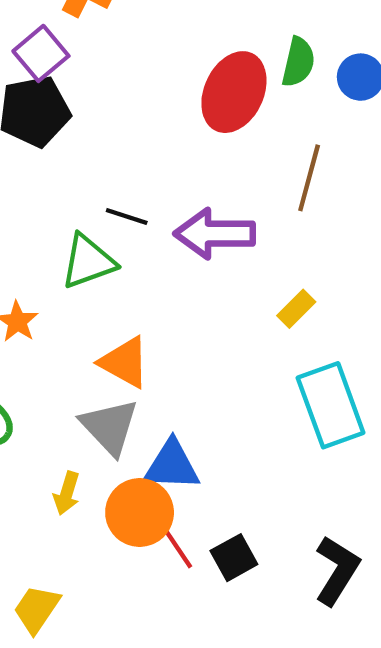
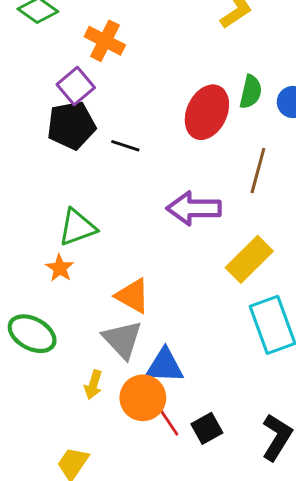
black line: (127, 216) -> (125, 146), moved
green triangle: (88, 262) -> (77, 227), moved
yellow rectangle: (296, 309) -> (249, 259), size x1.8

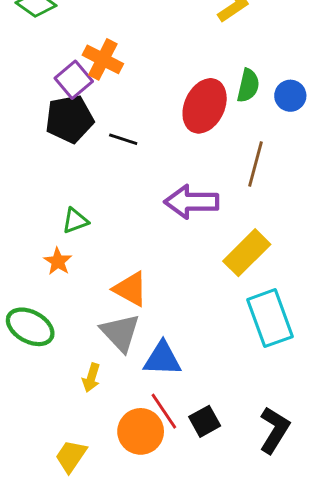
orange cross: (105, 41) -> (103, 59), moved
green triangle: (77, 227) -> (75, 221), size x0.7
orange circle: (143, 398) -> (141, 431), moved

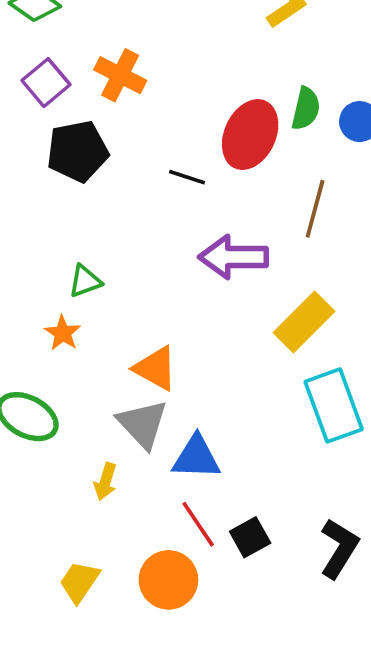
purple square: (74, 80) -> (46, 83), moved
black line: (123, 139) -> (187, 177), moved
orange circle: (141, 431) -> (168, 580), moved

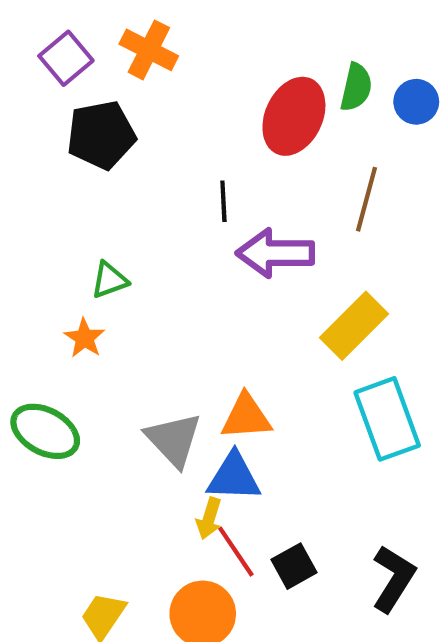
black line: (187, 177) -> (223, 201), moved, turned 69
orange triangle: (155, 368) -> (246, 417), moved, turned -33
yellow arrow: (105, 482) -> (209, 518), moved

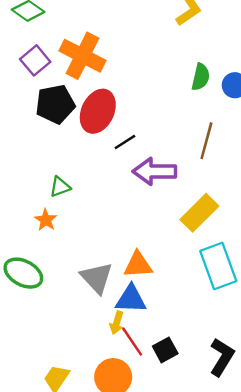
orange cross: (149, 50) -> (82, 56), size x1.4
red ellipse: (294, 116) -> (98, 111), moved
black line: (223, 201) -> (125, 142), turned 60

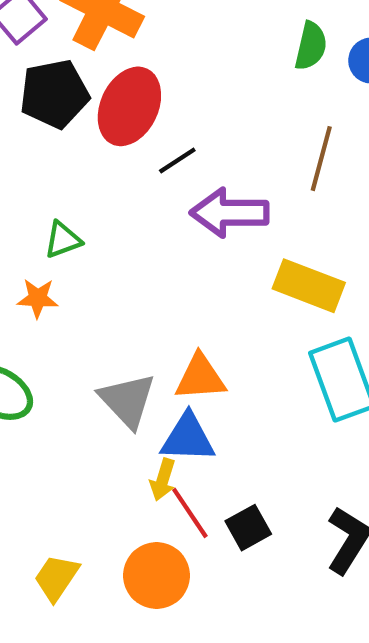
yellow rectangle: (199, 213) -> (309, 286), turned 66
orange star: (46, 220) -> (38, 298), turned -30

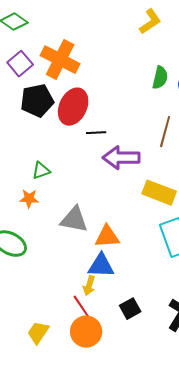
black line: (177, 161) -> (96, 133), turned 30
gray triangle: (127, 400) -> (74, 220), moved, turned -36
red line: (190, 513) -> (82, 308), moved

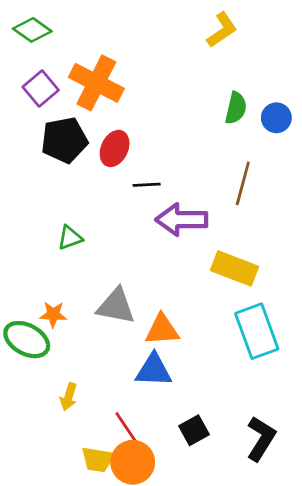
red ellipse: (73, 107) -> (115, 148), size x0.7
orange star: (29, 199) -> (53, 314), moved
yellow arrow: (89, 286) -> (69, 397), moved
yellow trapezoid: (38, 333) -> (98, 459), moved, turned -115

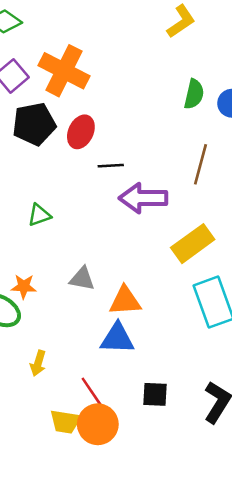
yellow rectangle: (235, 268) -> (193, 244), turned -57
gray triangle: (116, 306) -> (82, 279), size x0.7
black square: (194, 430) -> (155, 394), turned 32

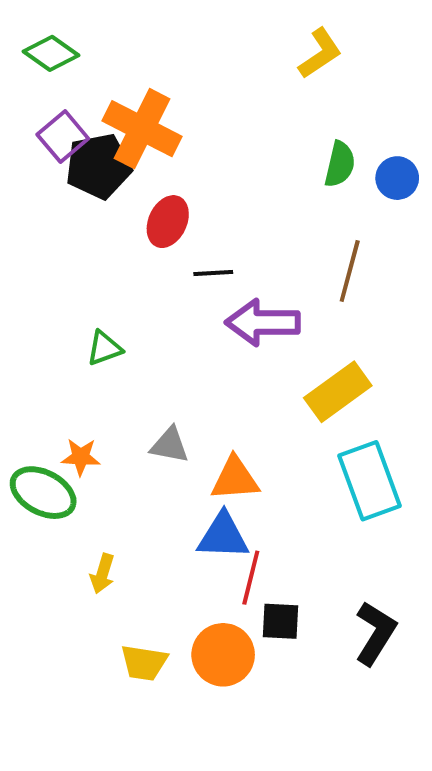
black pentagon: (34, 124) -> (98, 166), moved
red line: (93, 393) -> (251, 578), moved, turned 48
orange circle: (98, 424) -> (223, 655), moved

